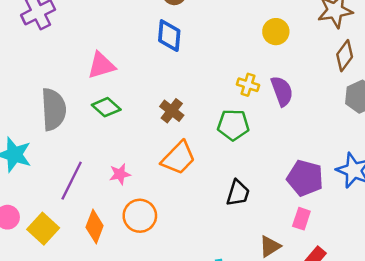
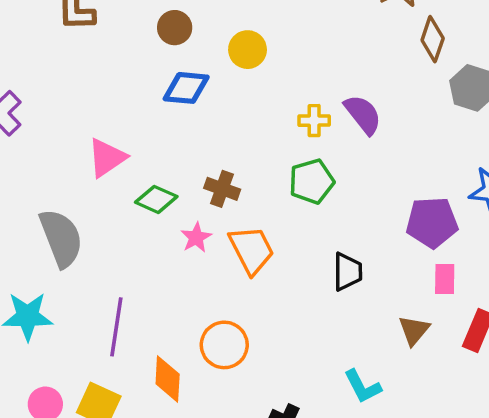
yellow circle: (276, 32) -> (248, 50), moved
blue diamond: (169, 36) -> (186, 88), turned -72
green diamond: (106, 107) -> (156, 199), moved
orange trapezoid: (178, 158) -> (252, 250), turned -54
pink star: (120, 174) -> (196, 237), moved

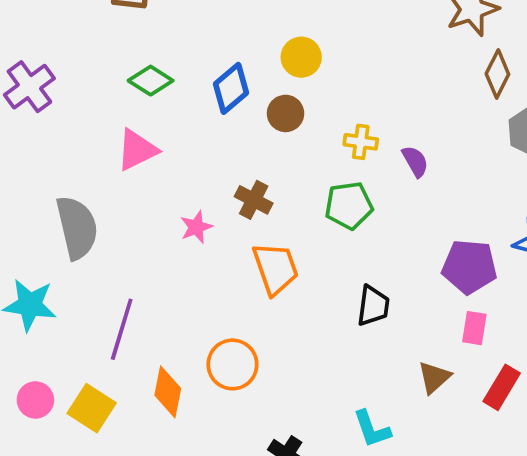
brown circle: (175, 28) -> (286, 113), moved
blue diamond: (186, 88) -> (231, 88), turned -54
purple semicircle: (363, 114) -> (415, 161), moved, size x0.7
green diamond: (156, 199) -> (151, 81), moved
pink star: (196, 237) -> (196, 227), moved

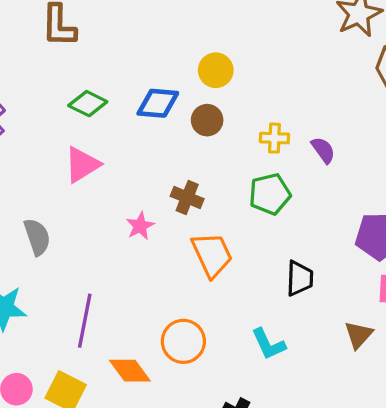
blue diamond: (231, 88) -> (158, 103), turned 51
gray semicircle: (77, 228) -> (37, 237), size x0.7
orange diamond: (168, 392) -> (130, 371), turned -42
cyan L-shape: (372, 429) -> (268, 344), moved

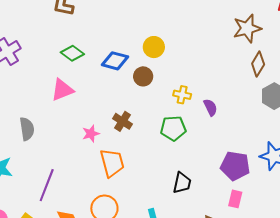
orange trapezoid: (212, 255) -> (112, 163), moved

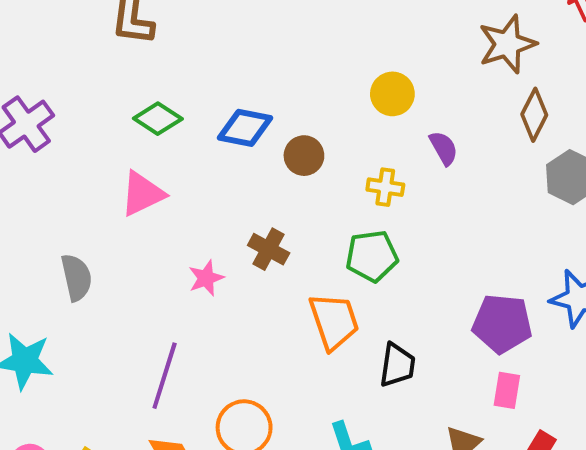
yellow circle: (154, 47) -> (392, 94), moved
purple semicircle: (210, 107) -> (444, 148), moved
orange trapezoid: (112, 163) -> (334, 321), moved
purple line: (47, 185) -> (165, 376), moved

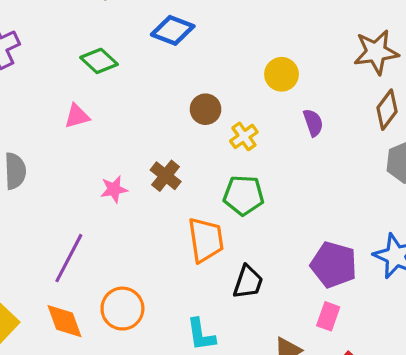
blue diamond: (245, 128) -> (173, 30), moved
yellow cross: (385, 187) -> (244, 136), moved, turned 36
pink triangle: (142, 194) -> (77, 116), size x0.7

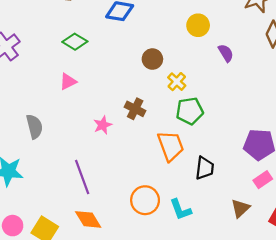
yellow cross: (244, 136) -> (177, 82), moved
purple line: (69, 258) -> (82, 177), turned -36
orange circle: (122, 309) -> (145, 200), moved
pink rectangle: (328, 316) -> (263, 180), turned 48

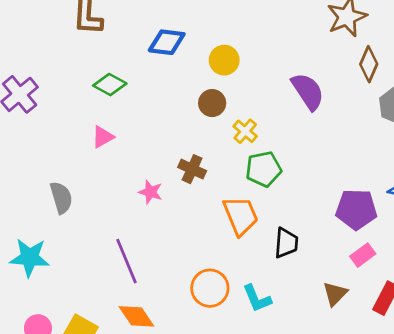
yellow circle: (198, 25) -> (224, 60), moved
purple semicircle: (226, 53) -> (308, 91), size x1.6
pink star: (103, 125) -> (150, 192), turned -30

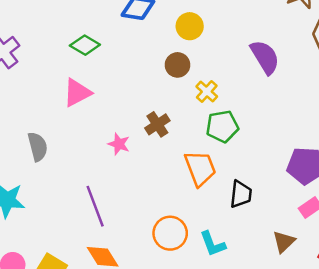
pink triangle: (103, 137) -> (77, 93), size x1.4
brown cross: (192, 169) -> (157, 124), turned 30

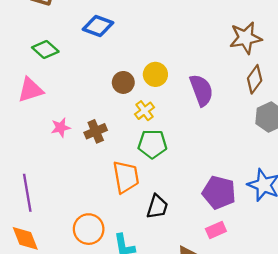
yellow circle: (190, 26) -> (155, 74), moved
pink star: (119, 144) -> (61, 127), moved, turned 30

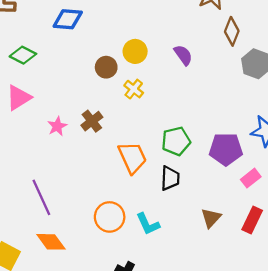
purple semicircle: (201, 90) -> (183, 55), size x0.7
green pentagon: (152, 144) -> (176, 141), moved
pink rectangle: (216, 230) -> (251, 178), moved

